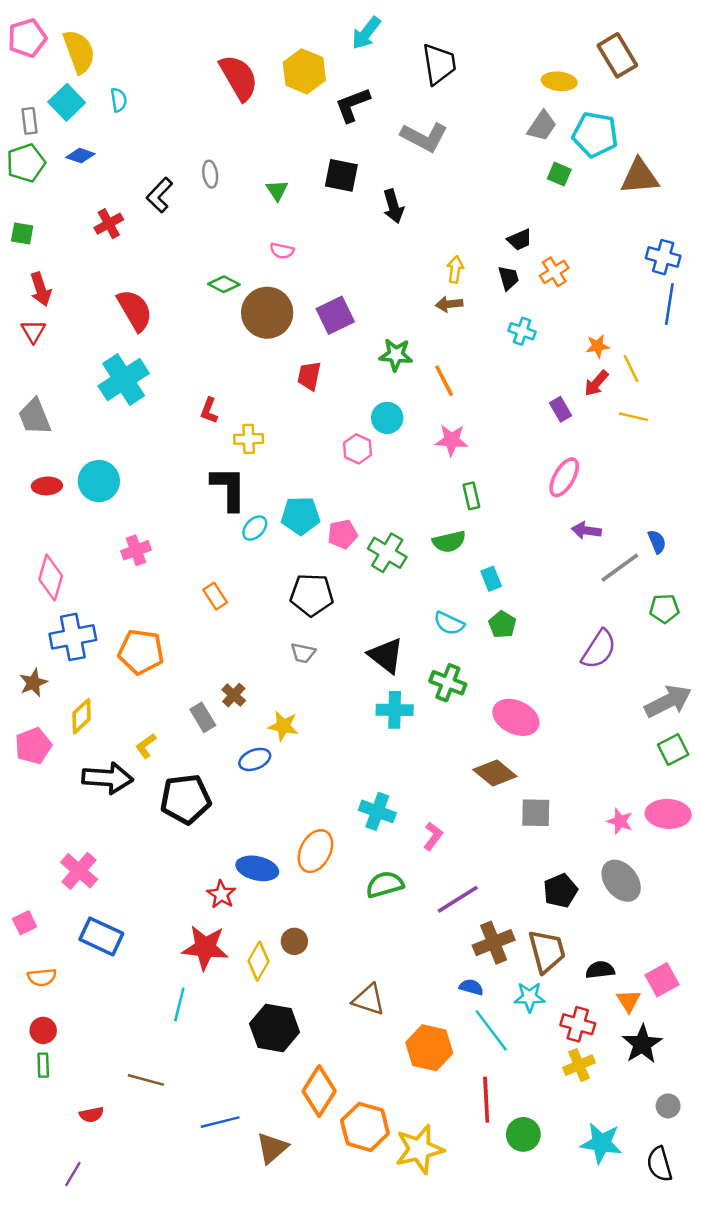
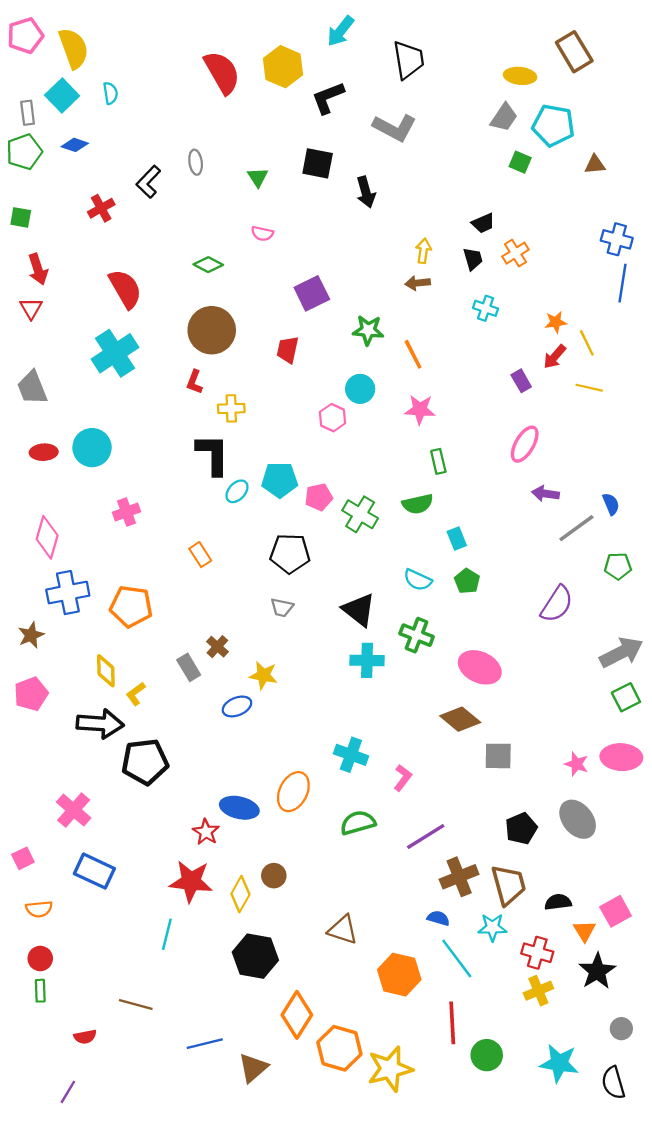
brown triangle: (640, 177) -> (595, 164), size x0.6
brown circle: (267, 313) -> (212, 330), moved
yellow diamond: (82, 716) -> (106, 671), moved, turned -48
black pentagon: (185, 799) -> (145, 762), moved

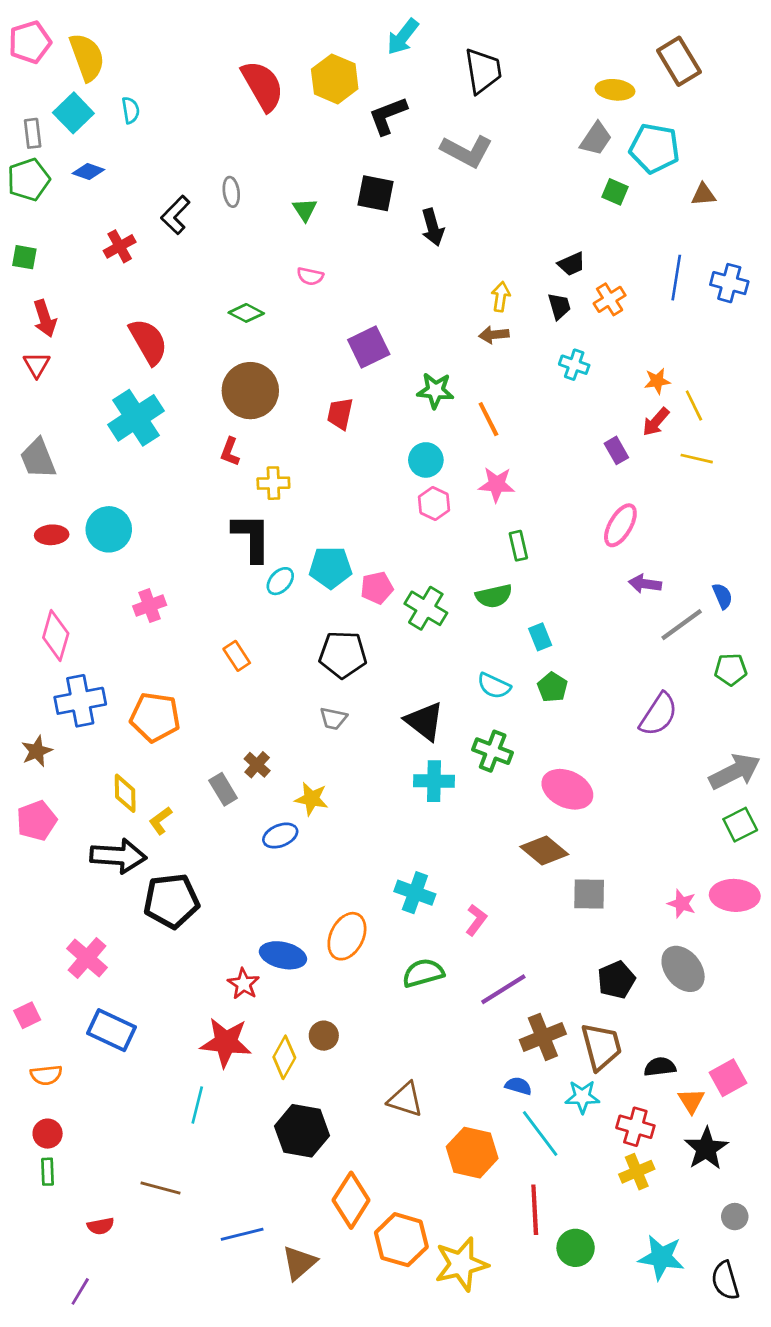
blue line: (622, 283) -> (676, 278), moved
pink hexagon: (333, 418) -> (434, 503), moved

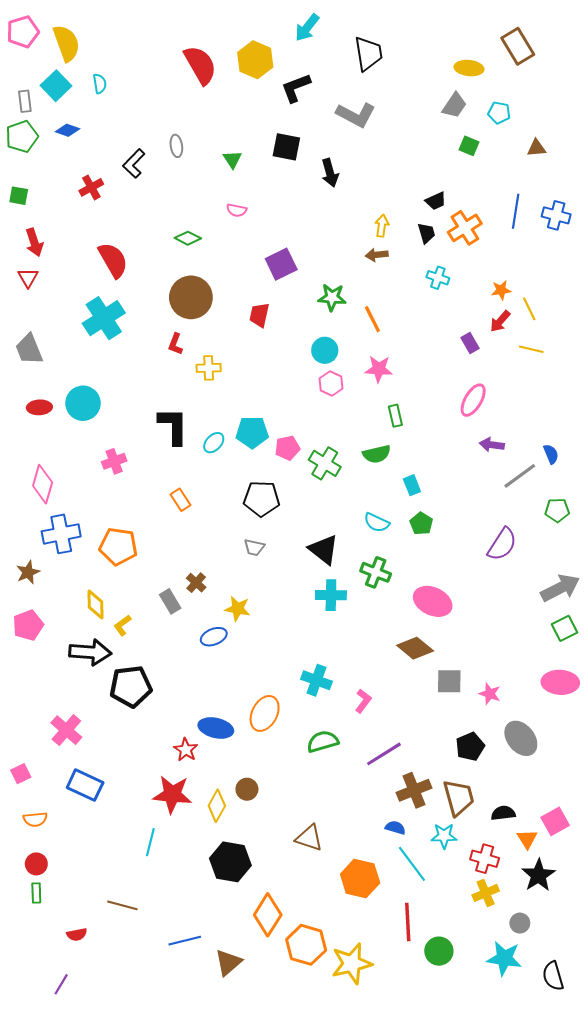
cyan pentagon: (654, 148) -> (499, 113), size x0.6
orange cross: (610, 299) -> (465, 228), size x1.4
black L-shape: (252, 538) -> (173, 426), moved
pink star: (682, 904) -> (490, 694), moved
gray circle: (735, 1217) -> (520, 923), moved

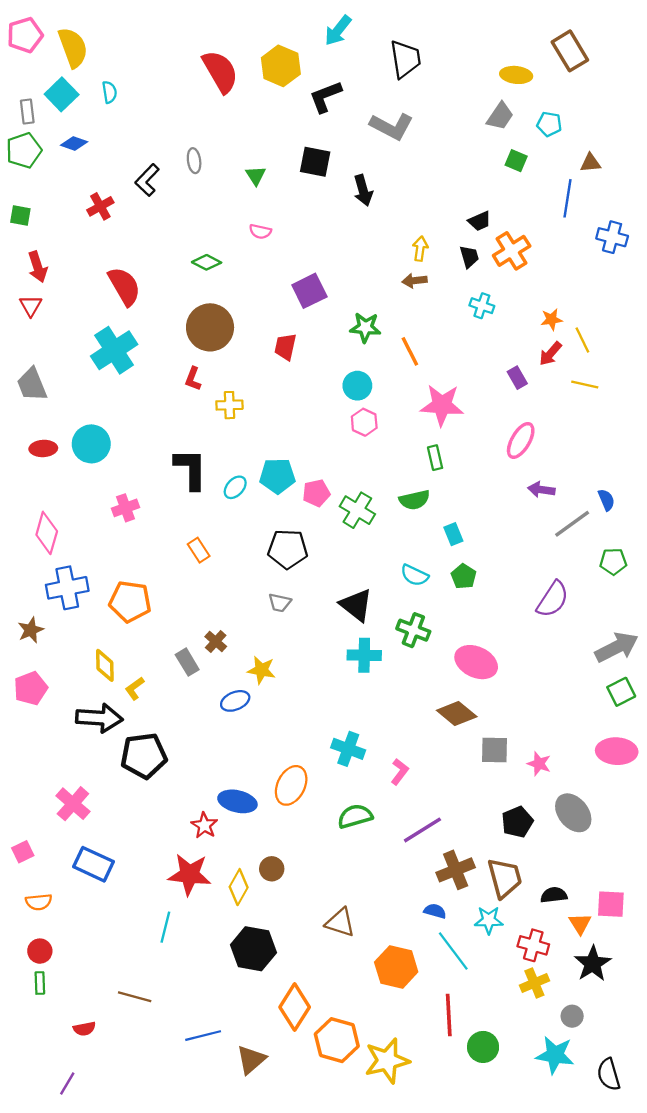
blue line: (516, 211) -> (568, 198), moved
pink star: (379, 369) -> (442, 405), moved, size x1.4
pink square: (555, 821) -> (611, 904), turned 32

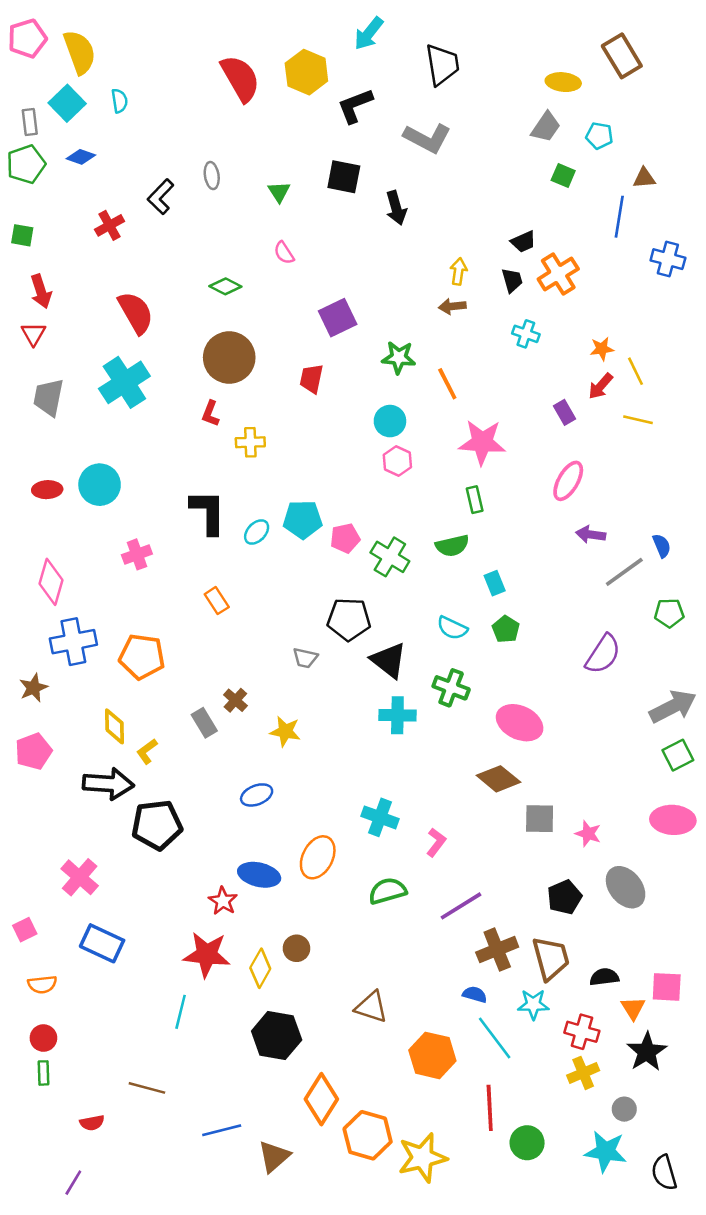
pink semicircle: (260, 231) -> (284, 253), turned 45
gray trapezoid: (32, 385) -> (48, 397), moved, turned 33
black pentagon: (288, 549) -> (349, 619), moved
blue ellipse: (235, 701) -> (257, 795), moved

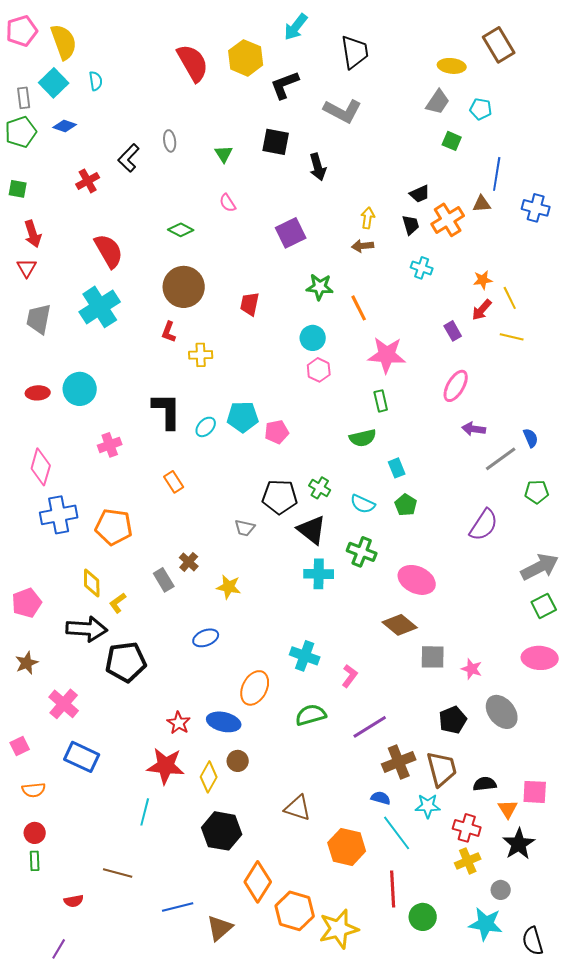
brown triangle: (644, 178) -> (482, 204), moved
purple square: (338, 318) -> (291, 233), moved
green cross: (390, 557) -> (320, 488), moved, size x0.7
brown star: (33, 688) -> (27, 663), moved
blue ellipse: (259, 875) -> (224, 722), moved

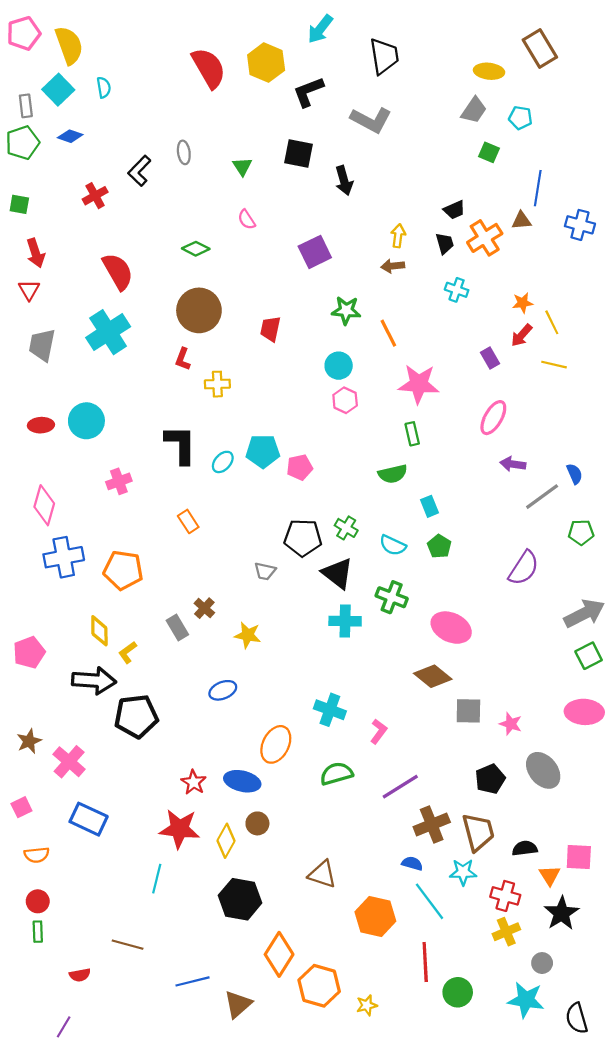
brown star: (27, 663) -> (29, 741), moved
yellow star: (339, 929) -> (367, 1005), size x0.5

